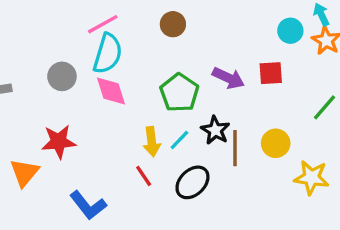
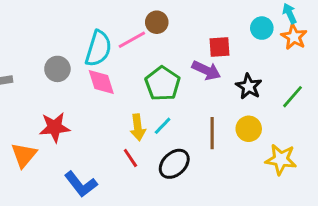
pink line: (103, 24) -> (132, 40), moved
red square: (271, 73) -> (219, 47), moved
black star: (215, 130) -> (249, 86), moved

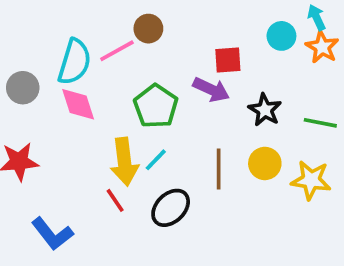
green line: (292, 97) -> (320, 123), turned 60
yellow arrow: (138, 127) -> (124, 162), size x1.4
yellow star: (281, 159) -> (311, 180), moved

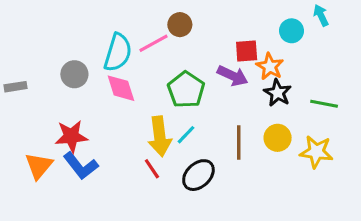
orange star: (322, 47) -> (270, 66), moved
blue L-shape: (52, 234) -> (81, 166), moved

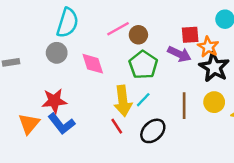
brown circle: (180, 25) -> (138, 35), moved
cyan semicircle: (118, 53) -> (67, 23), moved
black star: (278, 93) -> (214, 67), size x1.4

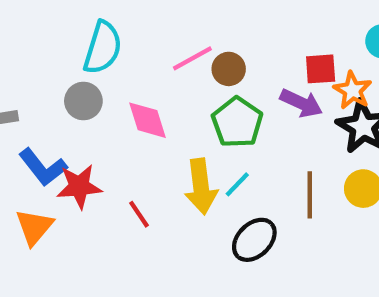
blue L-shape: (61, 124) -> (43, 167), moved
red line: (117, 126) -> (139, 214), moved

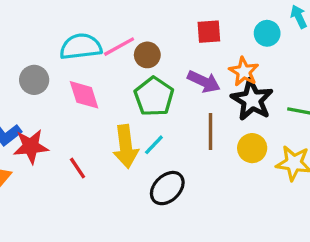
cyan semicircle: (103, 48) -> (81, 47), moved, turned -114
red square: (321, 69) -> (209, 32), moved
brown line: (310, 195) -> (211, 131), moved

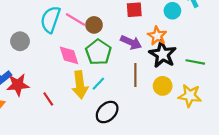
cyan semicircle: (81, 47) -> (50, 19), turned -64
pink line: (119, 47) -> (76, 19), turned 60
pink diamond: (84, 95) -> (69, 55), moved

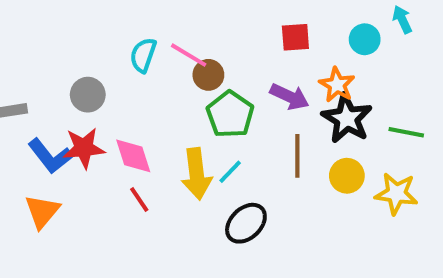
cyan semicircle: (50, 19) -> (143, 55), size x0.7
brown circle: (94, 25) -> (208, 75), moved
pink diamond: (69, 55) -> (133, 156), moved
red star: (18, 85) -> (84, 148), moved

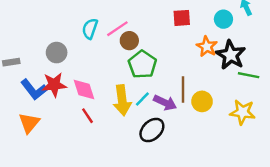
pink line: (189, 55) -> (117, 29), turned -65
purple arrow: (290, 97) -> (165, 103), moved
black star: (347, 118) -> (231, 55), moved
yellow circle: (347, 176) -> (202, 101), moved

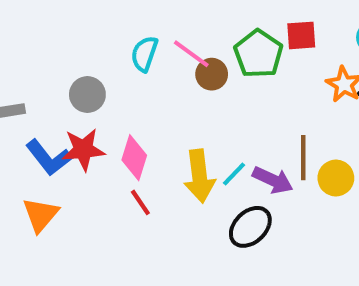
pink line: (117, 29) -> (191, 54), turned 70
green pentagon: (142, 64) -> (258, 54), moved
pink diamond: (84, 89) -> (134, 158), turned 35

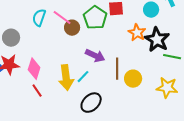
purple arrow: (273, 180) -> (95, 56), moved

